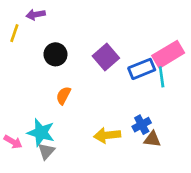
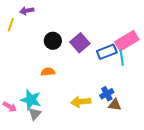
black circle: (55, 54) -> (53, 41), moved
orange semicircle: (63, 95) -> (48, 72), turned 56

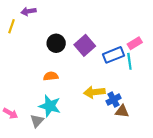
pink rectangle: (127, 41) -> (135, 43), size x0.6
cyan star: (31, 100) -> (50, 106), moved
yellow arrow: (81, 102) -> (94, 92), moved

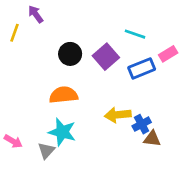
purple arrow: (28, 11) -> (36, 14), turned 64
cyan line: (129, 61) -> (135, 34), moved, turned -63
orange semicircle: (51, 76) -> (63, 95), size x1.5

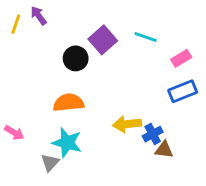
yellow line: (15, 33) -> (16, 24), moved
purple square: (106, 57) -> (103, 40), moved
blue rectangle: (142, 68) -> (183, 91), moved
pink arrow: (13, 141) -> (14, 133), moved

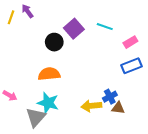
yellow arrow: (127, 124) -> (91, 106), moved
gray triangle: (50, 163) -> (36, 117), size x1.5

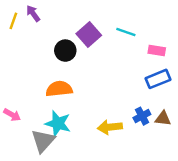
pink rectangle: (130, 42) -> (157, 51), turned 40
blue cross: (110, 97) -> (142, 116), moved
brown triangle: (118, 108) -> (163, 119), moved

